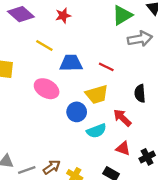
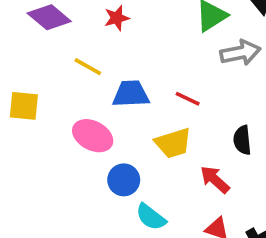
blue circle: (77, 112) -> (124, 180), moved
cyan semicircle: (96, 131) -> (151, 217), moved, turned 60

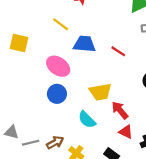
yellow trapezoid: (173, 143) -> (100, 92), moved
blue circle: (124, 180) -> (57, 94), moved
red arrow: (215, 180) -> (120, 110), moved

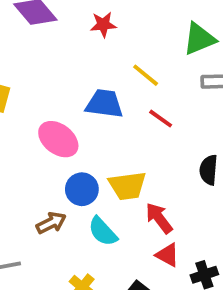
yellow line: (61, 24) -> (146, 75), moved
blue circle: (57, 94) -> (82, 189), moved
brown arrow: (55, 142) -> (51, 223), moved

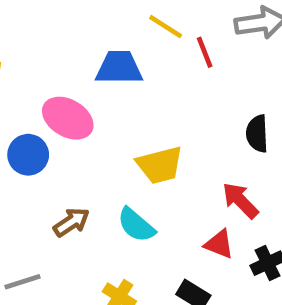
red line: (161, 119) -> (205, 52), moved, turned 40
blue circle: (82, 189) -> (28, 155), moved
red arrow: (159, 218) -> (240, 200), moved

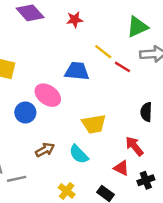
red line: (205, 52) -> (123, 67), turned -42

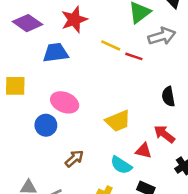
red star: (75, 20) -> (74, 20), size x1.5
blue trapezoid: (77, 71) -> (56, 53), moved
cyan semicircle: (79, 154) -> (121, 165), moved
red triangle: (121, 168) -> (143, 151), moved

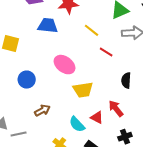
red line: (134, 56) -> (106, 52), moved
pink ellipse: (65, 102) -> (65, 65), moved

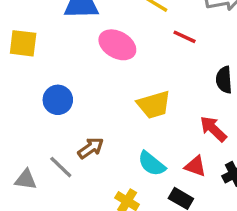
pink ellipse: (65, 65) -> (117, 45), moved
red triangle: (97, 117) -> (195, 166), moved
gray line: (19, 134) -> (61, 167), moved, turned 63

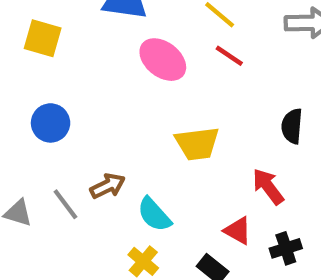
red line: (185, 37) -> (229, 56), moved
blue circle: (58, 100) -> (51, 123), moved
cyan semicircle: (152, 164) -> (154, 215), moved

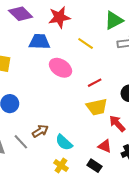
red line: (229, 56) -> (95, 83), moved, turned -56
yellow trapezoid: (197, 144) -> (97, 107), moved

